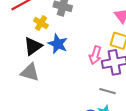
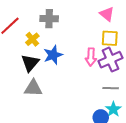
yellow cross: (41, 23) -> (32, 39), turned 32
blue star: (58, 44) -> (53, 55), turned -30

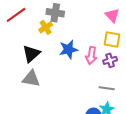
yellow cross: (32, 39) -> (46, 27), moved
blue star: (53, 55) -> (69, 49), moved
purple cross: (110, 60) -> (110, 60), size x0.6

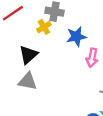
blue star: (69, 49) -> (76, 36), moved

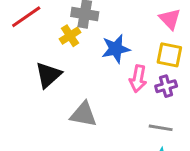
gray triangle: (28, 81) -> (83, 114), moved

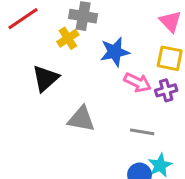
pink arrow: (138, 79) -> (137, 82), turned -75
gray line: (161, 128) -> (142, 132), moved

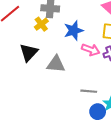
gray triangle: (81, 119) -> (56, 64), moved
gray line: (142, 132) -> (89, 91), moved

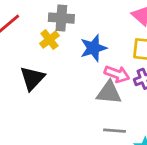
gray triangle: (56, 64) -> (109, 93), moved

